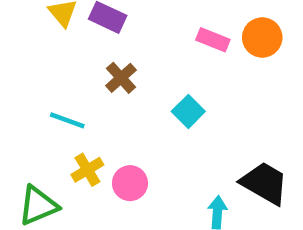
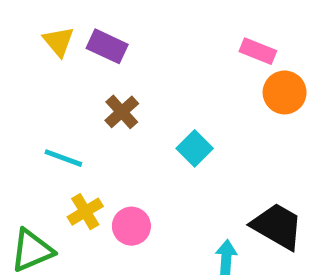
orange circle: (262, 37) -> (285, 92), moved
pink rectangle: (213, 40) -> (258, 51), moved

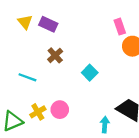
pink rectangle: (258, 51) -> (120, 27), turned 49
yellow cross: (85, 212) -> (38, 112), moved

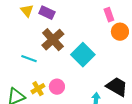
brown cross: (55, 55) -> (53, 40), size x1.6
cyan square: (90, 73) -> (83, 55), size x1.6

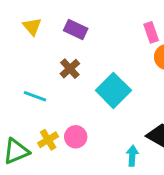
purple rectangle: (47, 13) -> (76, 29), moved
brown cross: (53, 40) -> (70, 69), size x0.6

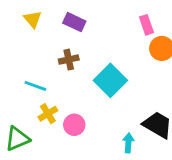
brown cross: (70, 69) -> (69, 60), turned 30
yellow cross: (48, 140) -> (48, 114), moved

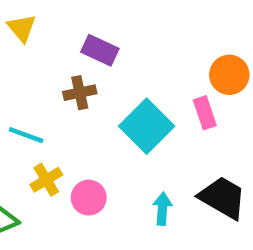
purple rectangle: (74, 22) -> (100, 50), moved
pink rectangle: (146, 25) -> (205, 113), moved
cyan arrow: (128, 143) -> (162, 209), moved

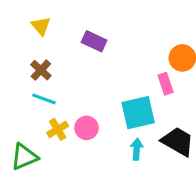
brown cross: (80, 93) -> (41, 70), moved, turned -35
cyan square: (147, 126) -> (138, 113), moved, turned 32
pink circle: (89, 198) -> (87, 128), moved

